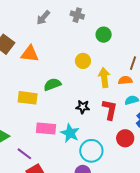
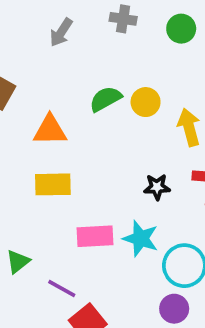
green circle: (104, 35) -> (181, 29), moved
orange triangle: (30, 54) -> (50, 130), moved
green semicircle: (52, 84) -> (105, 99), moved

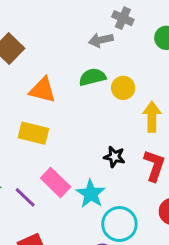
gray arrow: (61, 32) -> (101, 40), moved, turned 30
pink rectangle: (95, 236) -> (56, 182), turned 32
purple line: (62, 289) -> (25, 197), moved

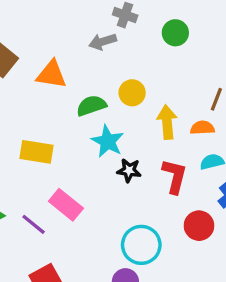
green semicircle: (92, 77) -> (91, 106), moved
orange triangle: (42, 90) -> (51, 74), moved
cyan star: (91, 194) -> (108, 141), moved

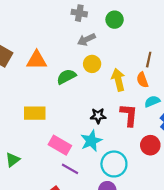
gray arrow: (103, 42) -> (86, 40), moved
orange semicircle: (202, 128) -> (142, 80), turned -98
cyan star: (108, 141) -> (91, 141), moved, turned 30
purple line: (34, 224) -> (70, 169), moved

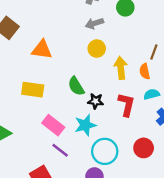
orange triangle: (37, 60) -> (42, 50), moved
green semicircle: (66, 77) -> (76, 86), moved, turned -102
red circle: (150, 145) -> (144, 148), moved

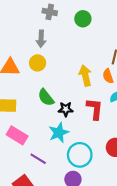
gray arrow: (94, 23) -> (41, 39), moved, turned -63
yellow circle: (97, 49) -> (38, 63), moved
pink rectangle: (53, 125) -> (17, 135), moved

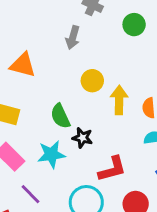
yellow circle: (38, 63) -> (92, 81), moved
red L-shape: (95, 109) -> (112, 169), moved, turned 55
cyan star: (59, 133) -> (51, 154), moved

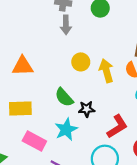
gray arrow: (73, 38) -> (66, 25), moved

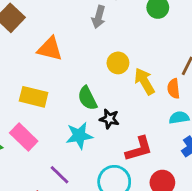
gray arrow: (66, 25) -> (99, 17), moved
yellow arrow: (106, 71) -> (144, 81), turned -30
pink rectangle: (34, 141) -> (24, 137), moved

